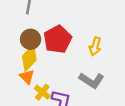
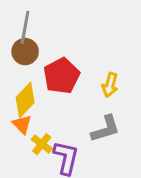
brown circle: (31, 39) -> (25, 52), moved
gray L-shape: (92, 80) -> (105, 129), turned -50

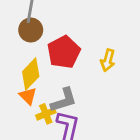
gray L-shape: (105, 129) -> (64, 100), moved
yellow cross: (42, 144) -> (46, 114), turned 30

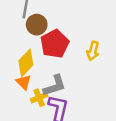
brown circle: (31, 30) -> (37, 25), moved

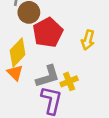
yellow cross: (39, 98) -> (69, 81), moved

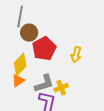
orange triangle: (15, 73) -> (18, 81), turned 40

